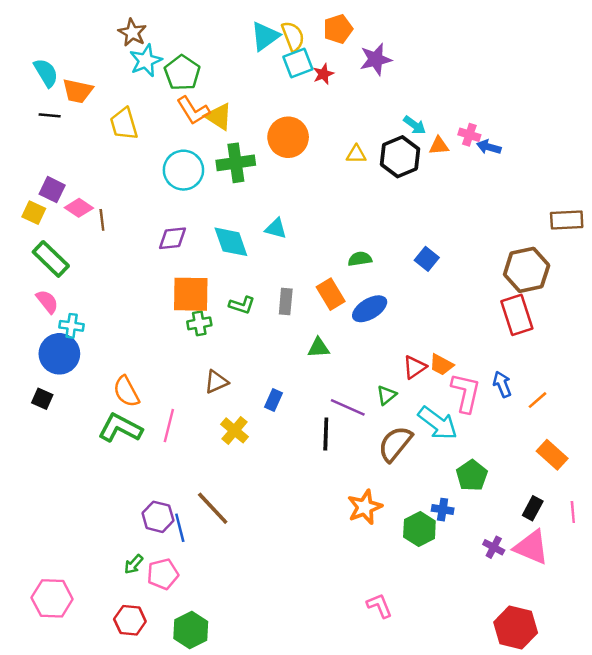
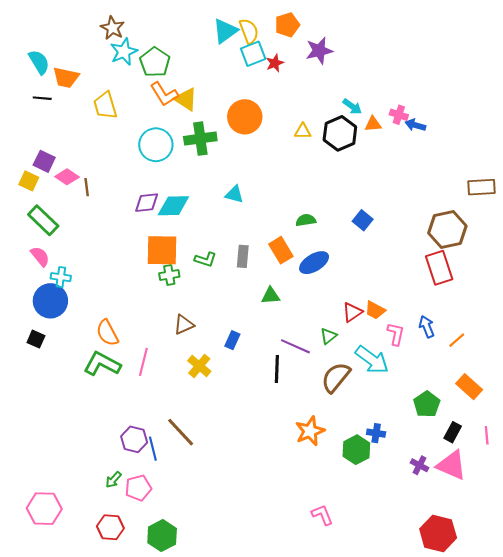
cyan diamond: (231, 242) -> (173, 206), moved, turned -72
pink L-shape: (466, 393) -> (396, 334), size x0.7
green pentagon: (472, 475) -> (427, 404), moved

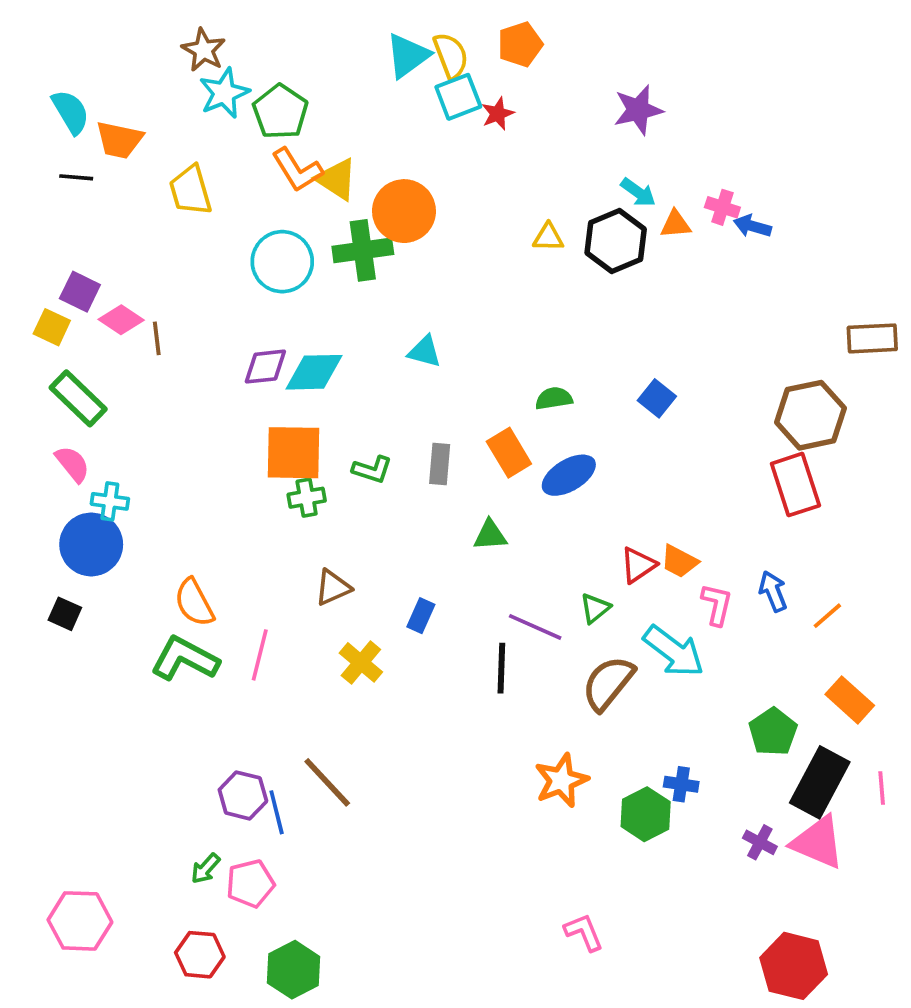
purple star: (319, 51) -> (638, 110), moved
orange circle: (245, 117) -> (404, 211), moved
black rectangle: (453, 432) -> (820, 782), size x1.8

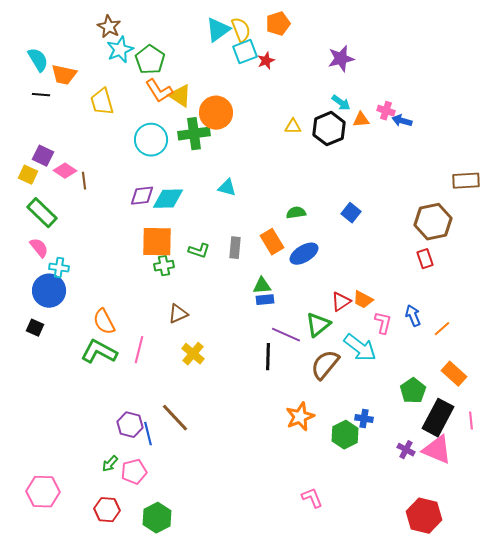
red rectangle: (795, 485) -> (425, 259), size x0.6
green triangle: (595, 608) -> (318, 325), size x1.5
blue rectangle: (421, 616) -> (265, 300), moved, turned 60

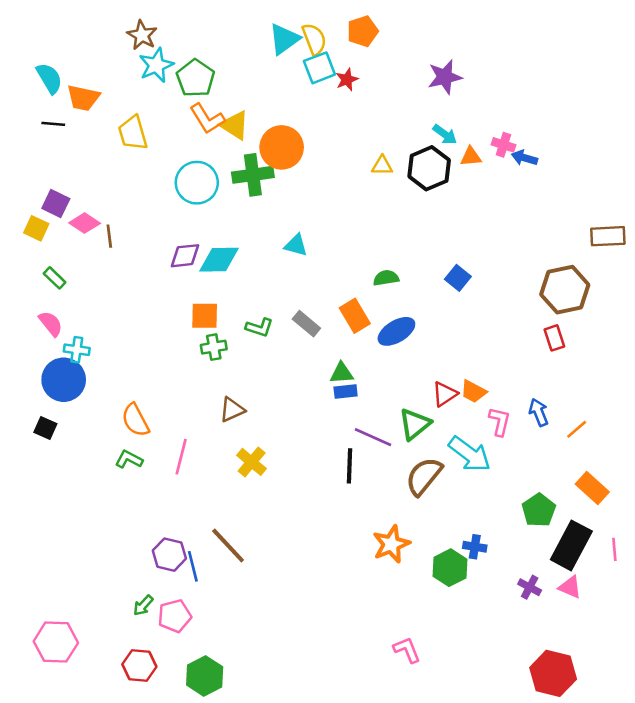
green rectangle: (42, 213) -> (55, 278), size x0.6
orange square: (157, 242) -> (205, 316), size x0.7
gray rectangle: (235, 248) -> (306, 324), turned -55
green L-shape: (99, 352) -> (129, 459), size x0.6
pink triangle: (437, 450) -> (570, 587), size x0.6

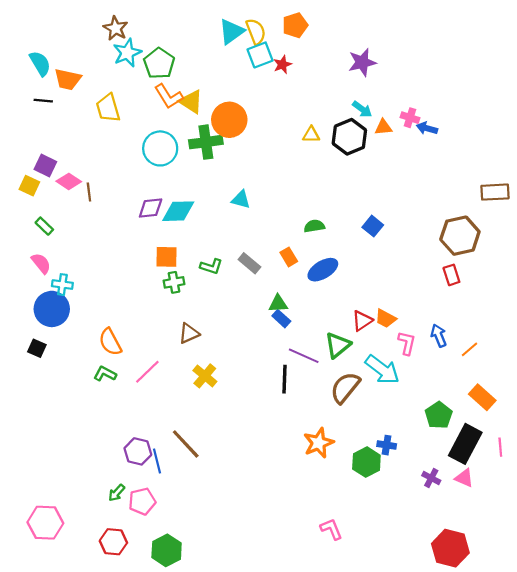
orange rectangle: (355, 316) -> (289, 257), size x0.7
blue rectangle: (346, 391) -> (281, 319), turned 48
pink line: (181, 457) -> (147, 372), turned 32

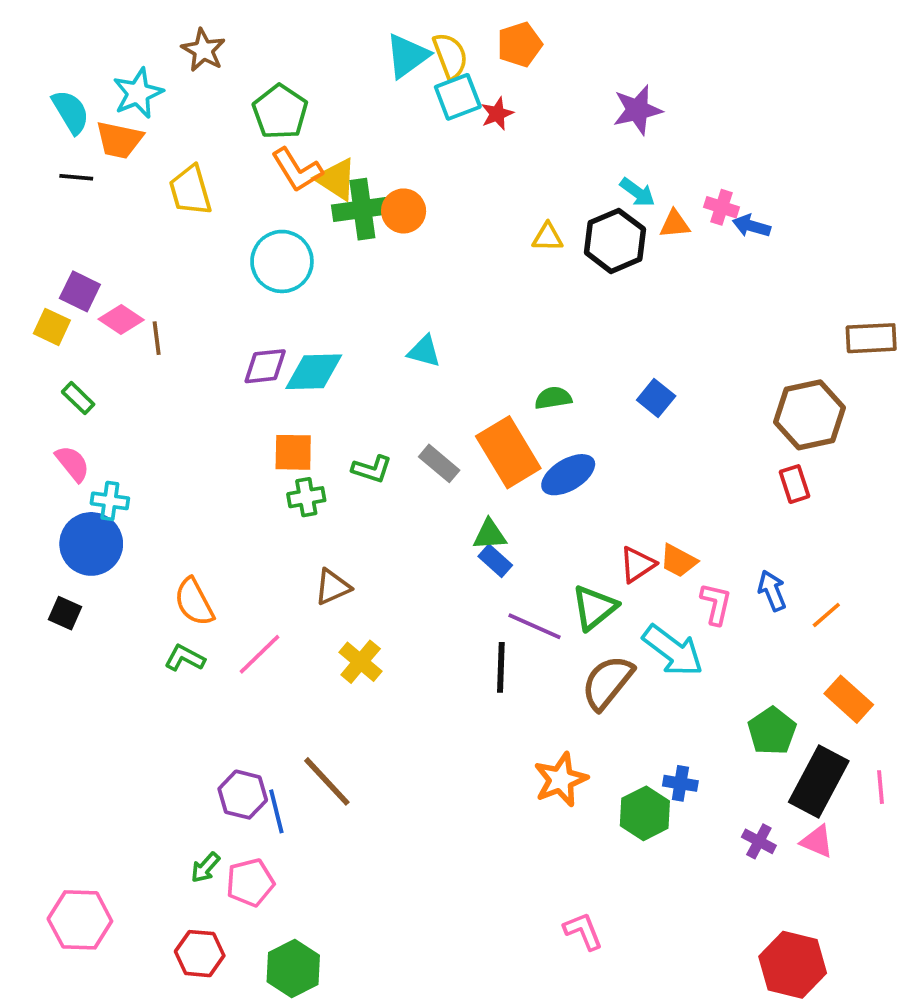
cyan star: (127, 53) -> (138, 93), moved
orange circle: (229, 120) -> (404, 211), size x0.7
green cross: (206, 142) -> (362, 209), moved
orange rectangle: (289, 257) -> (508, 452), size x2.0

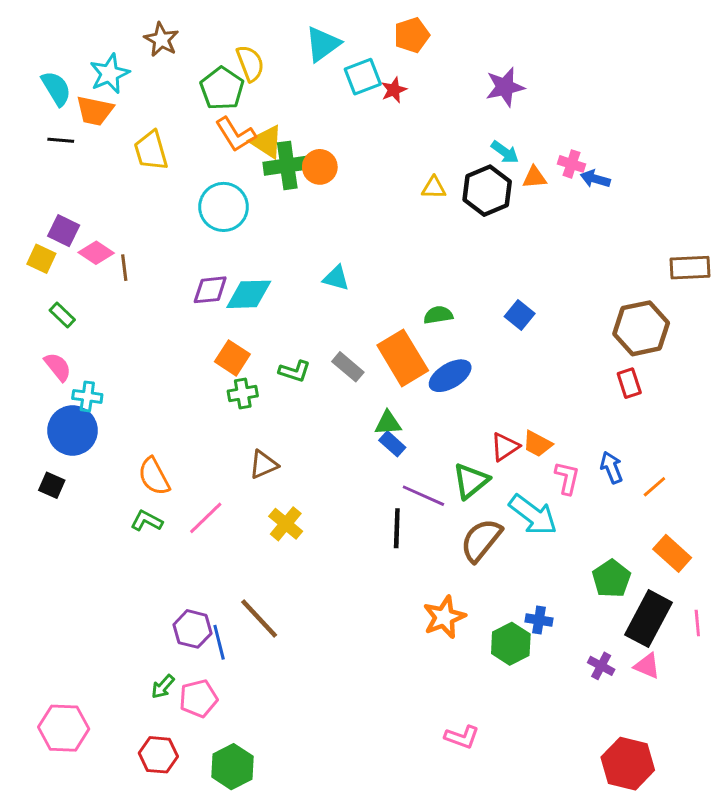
yellow semicircle: (450, 56) -> (250, 63), moved
orange square: (293, 452) -> (232, 358), turned 32
pink L-shape: (583, 931) -> (462, 737), turned 132

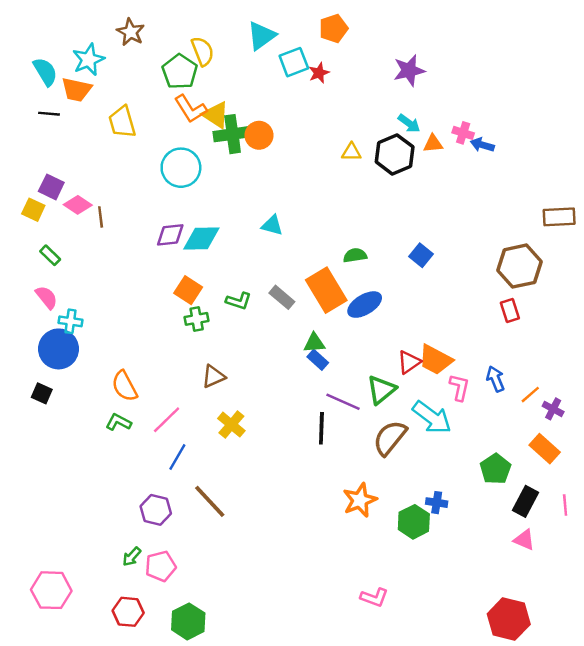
orange trapezoid: (537, 444) -> (435, 360), size x1.4
black rectangle: (648, 619) -> (525, 501), size x0.7
blue line: (219, 642) -> (177, 457), moved, turned 44
purple cross: (601, 666) -> (553, 409), moved

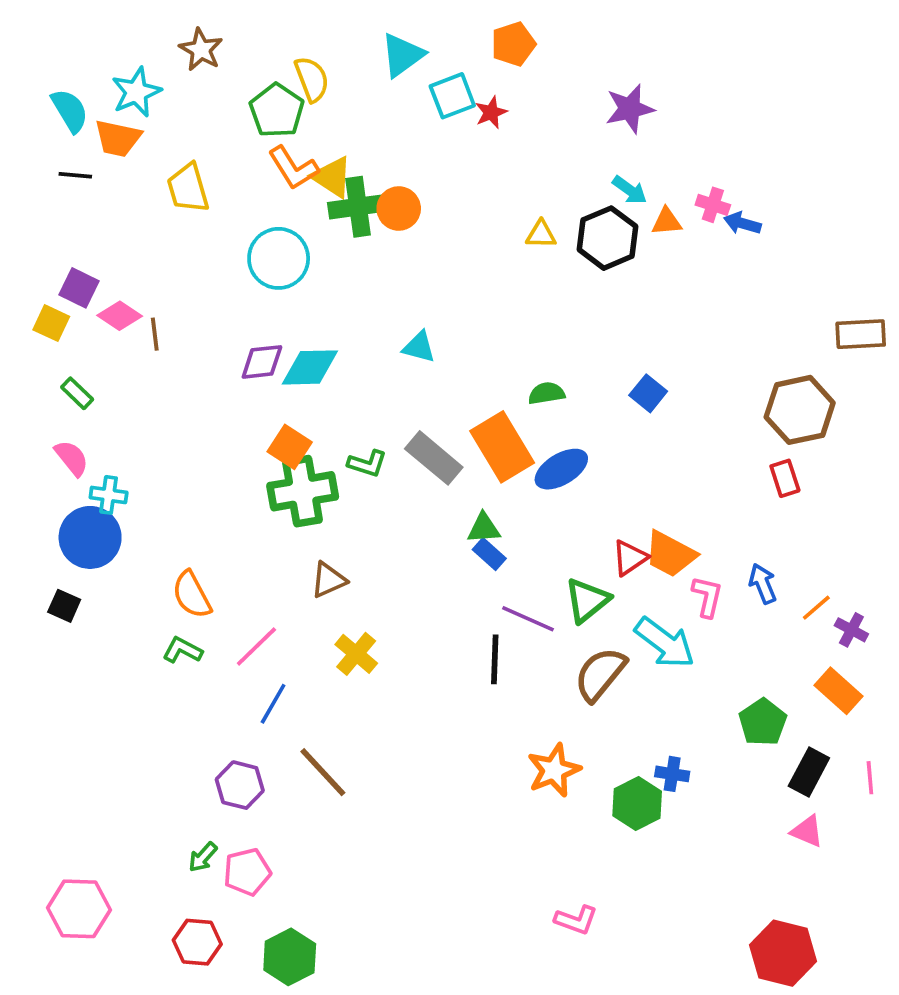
gray rectangle: (282, 297) -> (434, 458), size x1.4
green cross: (197, 319) -> (303, 491), size x1.8

